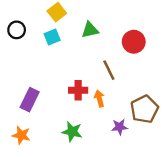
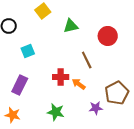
cyan square: (52, 37) -> (28, 51), moved
orange arrow: (99, 99) -> (79, 84), turned -40

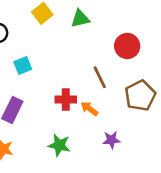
green triangle: (71, 26) -> (80, 19), moved
brown pentagon: (117, 93) -> (140, 96), moved

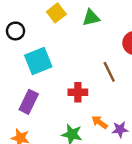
cyan square: (23, 66) -> (38, 61), size x1.6
orange arrow: (89, 109) -> (100, 122), moved

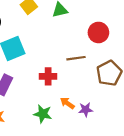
brown line: (109, 72) -> (76, 58), turned -72

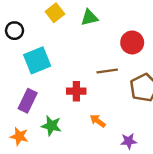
purple star: (86, 110) -> (129, 141), moved
green star: (43, 114) -> (51, 126), moved

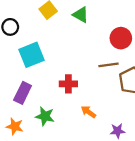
green triangle: (89, 17) -> (81, 15), turned 42
brown line: (107, 71) -> (109, 65), moved

